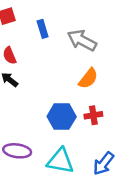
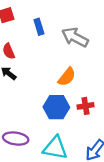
orange semicircle: (88, 78) -> (67, 77), moved

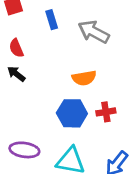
orange semicircle: (67, 77) -> (84, 78), turned 42

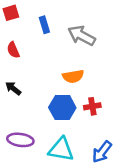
black arrow: (16, 74) -> (13, 88), moved

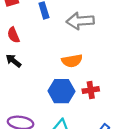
gray arrow: (82, 36) -> (80, 21), turned -32
black arrow: (13, 88) -> (13, 61), moved

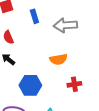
blue hexagon: (61, 91) -> (30, 85), moved

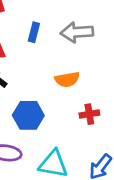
blue rectangle: (34, 16) -> (34, 32), moved, turned 32

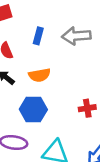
orange semicircle: (67, 79) -> (39, 75), moved

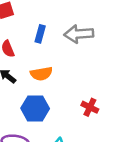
red cross: (87, 108) -> (90, 107), turned 35

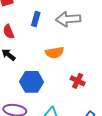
orange semicircle: (41, 74) -> (55, 53), moved

